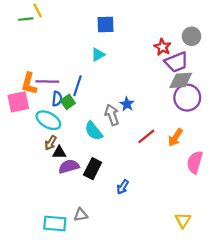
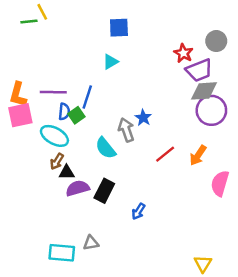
orange L-shape: (29, 84) -> (18, 95), moved
yellow triangle: (183, 220) -> (203, 264), moved

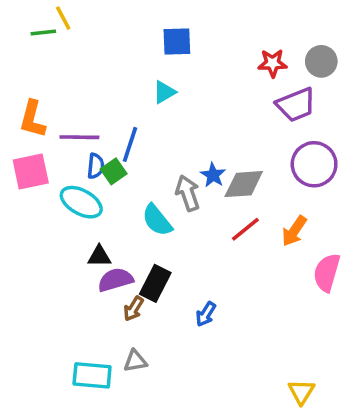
red star: (183, 53) -> (273, 63), moved, turned -30
gray diamond: (204, 91) -> (244, 184), moved
orange L-shape: (18, 95) -> (32, 119), moved
brown arrow: (57, 161) -> (134, 309), moved

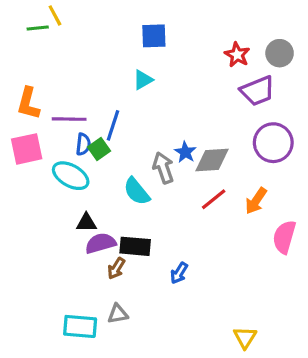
red star: (273, 63) -> (237, 55), turned 30
black rectangle: (155, 283) -> (135, 246), turned 68
yellow triangle: (301, 392) -> (245, 337), moved

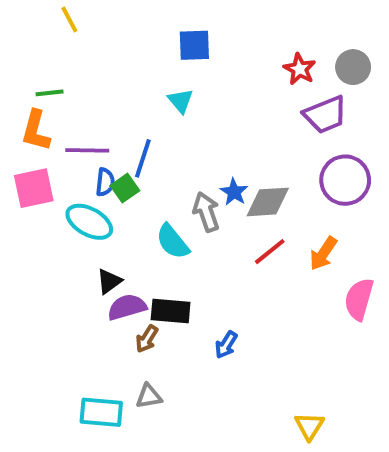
green line: (38, 28) -> (50, 93), moved
cyan triangle: (143, 80) -> (180, 101), turned -40
black triangle: (86, 223) -> (109, 281), turned -35

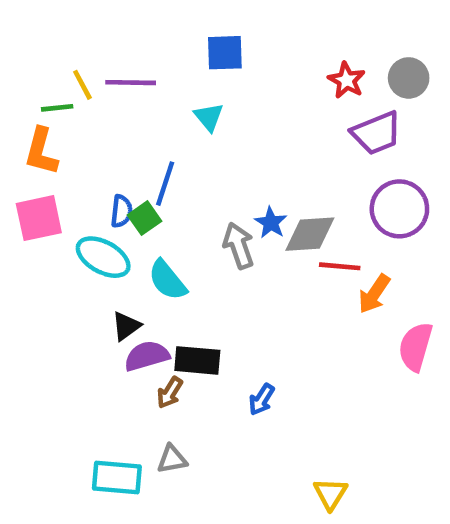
yellow line: (69, 19) -> (82, 85), moved
purple line: (87, 150) -> (131, 83), moved
cyan semicircle: (173, 242) -> (167, 280), moved
red line: (270, 252) -> (340, 266), moved, turned 44
yellow triangle: (309, 426) -> (331, 494), moved

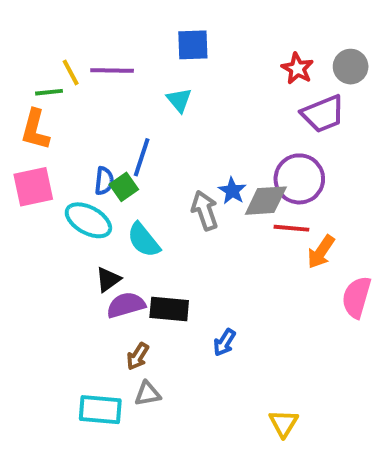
purple circle: (399, 209) -> (299, 179), moved
brown arrow: (170, 393) -> (138, 356), moved

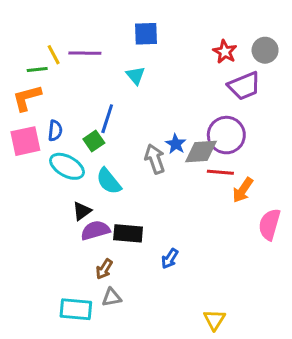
orange L-shape: (35, 130) -> (27, 98), turned 60
blue semicircle: (104, 181) -> (55, 131), moved

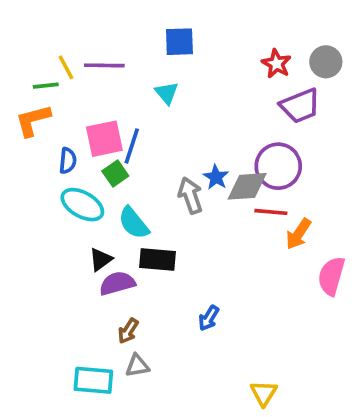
pink square: (25, 141) -> (104, 139), moved
black rectangle: (128, 233) -> (157, 260), moved

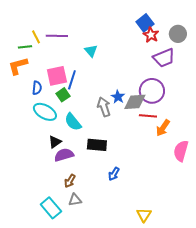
blue square: (179, 42) -> (145, 23), moved, turned -36
black rectangle: (157, 260) -> (97, 145), moved
cyan rectangle: (93, 380) -> (51, 208), turned 45

